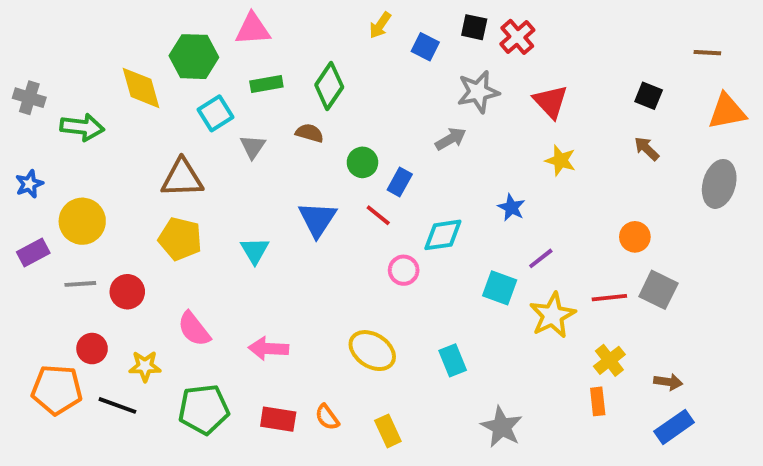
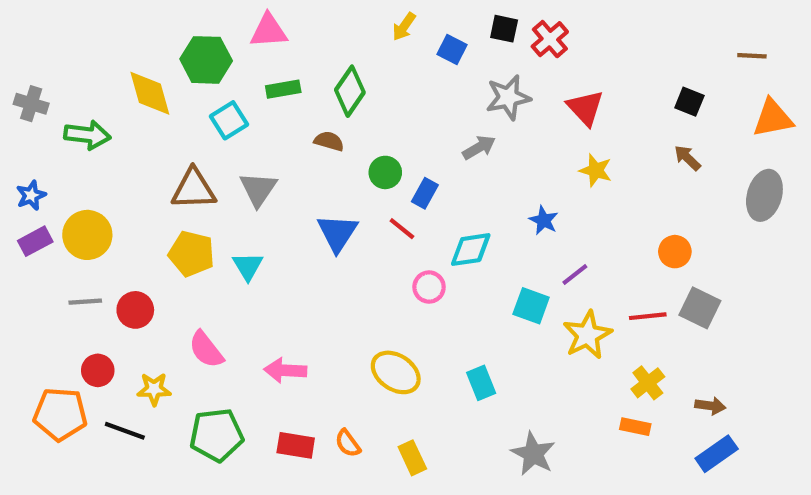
gray triangle: (253, 147) -> (258, 189), moved, size x1.4
cyan triangle: (255, 251) -> (248, 266), moved
purple rectangle: (33, 253) -> (35, 241), moved
orange rectangle: (598, 401) -> (635, 427), turned -72

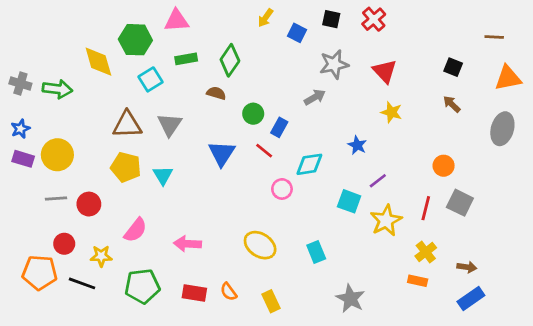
red cross: (550, 39) -> (374, 19), moved
gray cross: (31, 104) -> (20, 84), moved
purple rectangle: (35, 241) -> (23, 159), turned 45
red line: (648, 316) -> (426, 208), turned -70
pink semicircle: (206, 350) -> (135, 230), turned -104

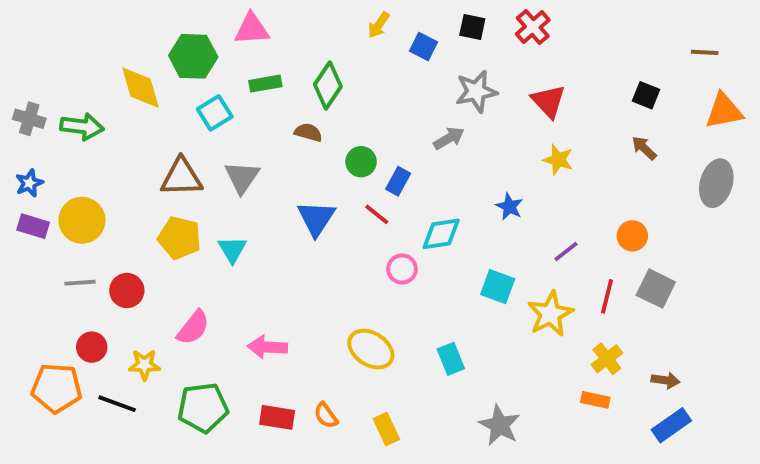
purple line: (378, 181) -> (566, 251), moved

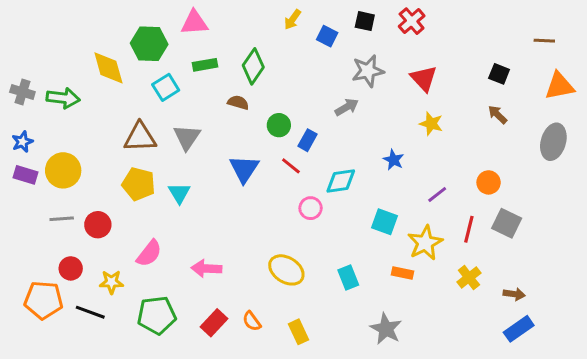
orange rectangle: (595, 400) -> (403, 273), moved
red rectangle: (277, 417) -> (214, 323), turned -56

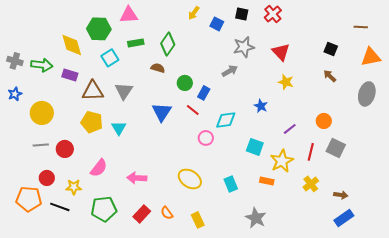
purple rectangle: (25, 175) -> (70, 75), moved

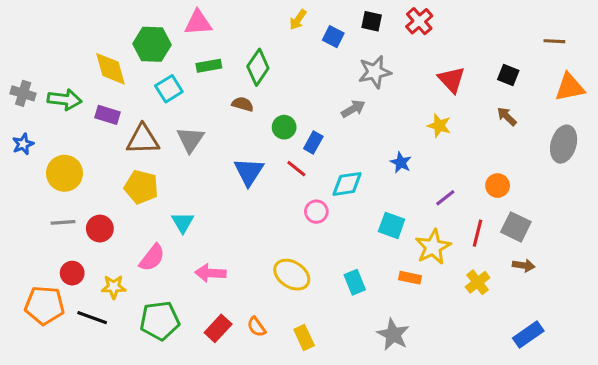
red triangle: (281, 52) -> (451, 80), moved
cyan triangle: (119, 128) -> (183, 222), moved
brown arrow: (341, 195) -> (524, 265), moved

